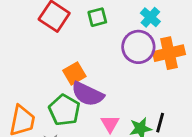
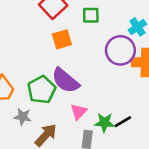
orange square: (74, 73) -> (62, 39), moved
black line: (160, 123) -> (123, 122), turned 30

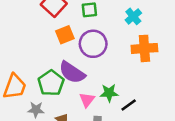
purple circle: (120, 50) -> (93, 44), moved
green star: (104, 123) -> (109, 93), moved

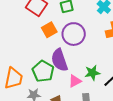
purple semicircle: (72, 72) -> (59, 60), turned 45
pink triangle: (87, 100) -> (75, 81), turned 32

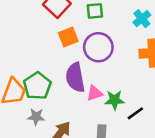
green pentagon: (43, 71) -> (37, 86), moved
pink triangle: (75, 81) -> (95, 93), moved

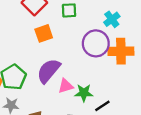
purple circle: (98, 47) -> (96, 43), moved
purple semicircle: (75, 77) -> (49, 71), turned 48

